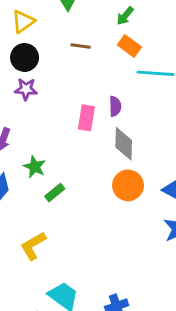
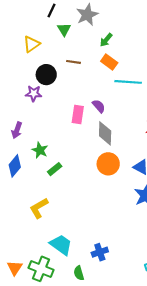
black circle: (25, 57) -> (46, 75), moved
purple semicircle: (115, 106) -> (99, 106), turned -40

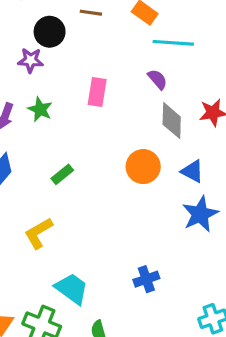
purple semicircle: (99, 106) -> (157, 79), moved
gray diamond: (105, 133) -> (172, 121), moved
green star: (40, 150) -> (40, 109), moved
blue cross: (100, 252) -> (146, 279), moved

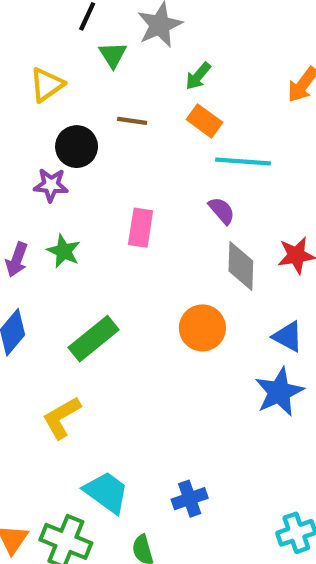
blue triangle: (192, 171) -> (288, 336), moved
green rectangle: (62, 174) -> (94, 339), size x1.6
blue cross: (146, 279) -> (190, 499), moved

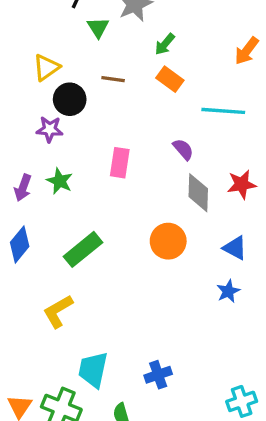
yellow triangle: (47, 85) -> (46, 67), moved
cyan line: (243, 161) -> (223, 111), moved
blue star: (279, 392) -> (228, 291), size x0.6
cyan trapezoid: (106, 492) -> (93, 370), turned -114

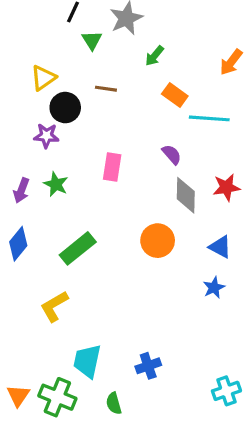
orange rectangle: (170, 79) -> (175, 95), moved

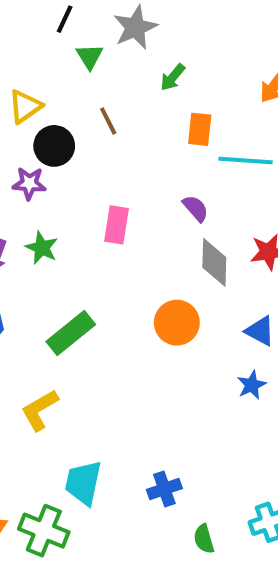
brown line: (106, 89) -> (108, 121), turned 55
orange rectangle: (175, 95) -> (200, 129), turned 60
green semicircle: (114, 403) -> (204, 539), moved

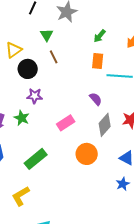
green triangle: (90, 57) -> (47, 35), moved
green arrow: (173, 77) -> (100, 36), moved
purple star: (29, 183) -> (35, 96), moved
pink rectangle: (117, 225) -> (66, 123), moved, turned 48
gray diamond: (214, 262) -> (105, 125), turned 40

